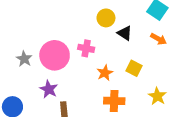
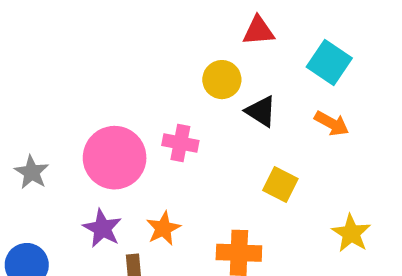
gray star: (24, 59) -> (32, 172), moved
orange star: (105, 73) -> (163, 228), moved
yellow star: (157, 96) -> (351, 233), moved

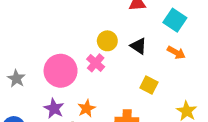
yellow circle: (222, 80) -> (107, 41), moved
pink cross: (180, 143) -> (96, 63), turned 30

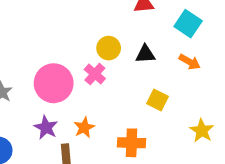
black triangle: (139, 46) -> (145, 54), turned -36

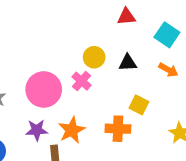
purple star: (46, 128) -> (37, 130), turned -30
orange star: (84, 128) -> (72, 130), size x1.4
orange cross: (132, 143) -> (118, 129), moved

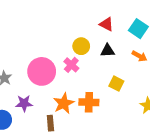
red triangle: (126, 17) -> (106, 24), moved, turned 32
orange cross: (118, 129) -> (89, 102), moved
purple star: (37, 130) -> (24, 103), moved

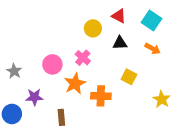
yellow circle: (81, 46) -> (93, 28), moved
pink circle: (42, 71) -> (52, 64), size x0.7
orange star: (64, 103) -> (75, 84), moved

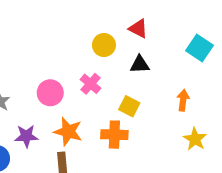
cyan square: (151, 21) -> (199, 48), moved
orange arrow: (153, 49) -> (183, 100), moved, turned -112
yellow square: (129, 77) -> (129, 106), moved
orange star: (75, 84) -> (68, 132), moved, turned -30

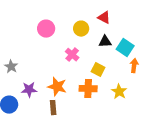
cyan square: (199, 48) -> (125, 48), moved
pink circle: (50, 93) -> (46, 29), moved
yellow star: (195, 139) -> (119, 92), moved

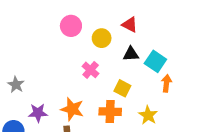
pink circle: (46, 29) -> (71, 26), moved

